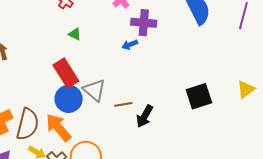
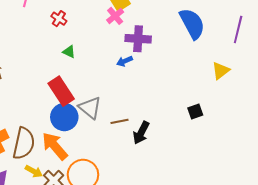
yellow triangle: (246, 89) -> (221, 71), moved
black square: (199, 96) -> (195, 111), size x0.6

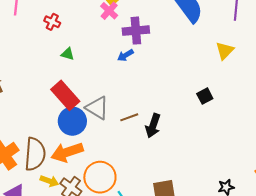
orange arrow: (55, 146) -> (67, 152), turned -60

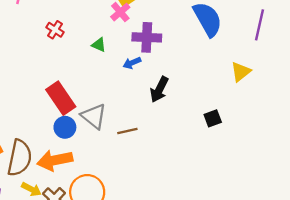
red cross: (52, 22) -> (55, 30), moved
green triangle: (68, 54) -> (99, 45), moved
blue circle: (72, 121) -> (65, 127), size x0.7
black arrow: (153, 126) -> (159, 89), moved

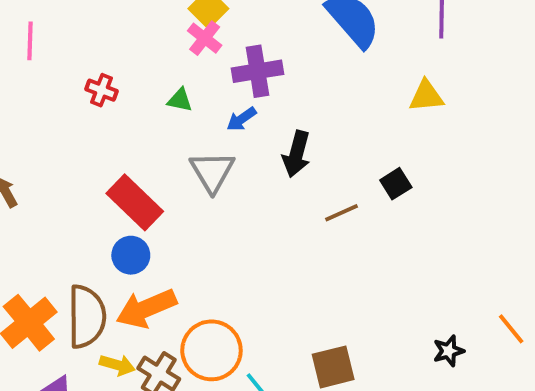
yellow triangle: (241, 72) -> (426, 96), turned 45
gray triangle: (94, 116) -> (212, 172), moved, turned 32
blue circle: (65, 127) -> (131, 255), moved
brown line: (127, 131) -> (342, 213), moved

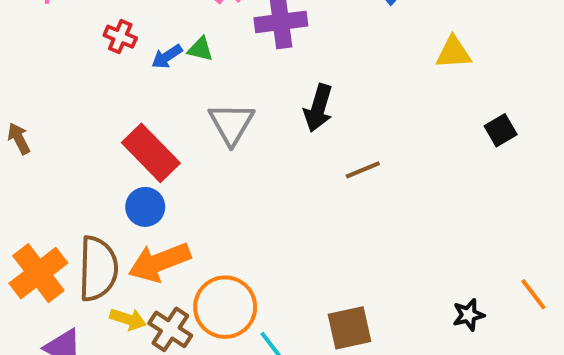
blue arrow: (242, 119) -> (167, 57), moved
black square: (396, 184) -> (501, 130), moved

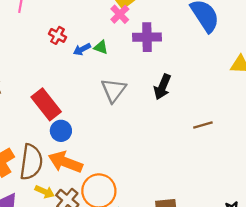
red rectangle: (151, 153) -> (46, 104), moved
brown line: (363, 170) -> (203, 125), moved
orange arrow: (159, 262) -> (65, 162), turned 36

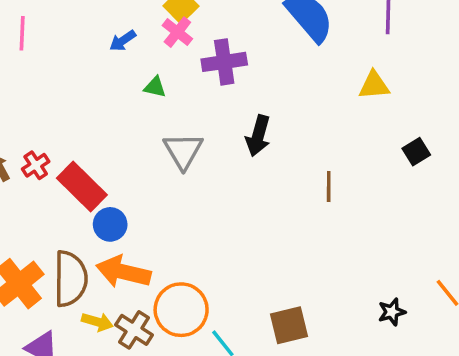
red cross: (57, 35) -> (36, 165), moved, turned 35
blue arrow: (82, 49) -> (123, 41), moved
brown line: (203, 125) -> (329, 187), turned -66

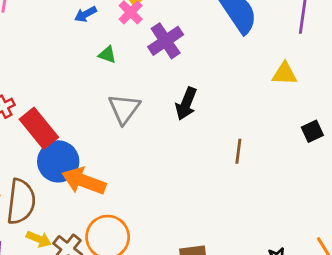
purple cross: (224, 62) -> (166, 41), turned -32
blue circle: (110, 224) -> (58, 161), size x1.5
orange arrow: (123, 272) -> (84, 181), moved

